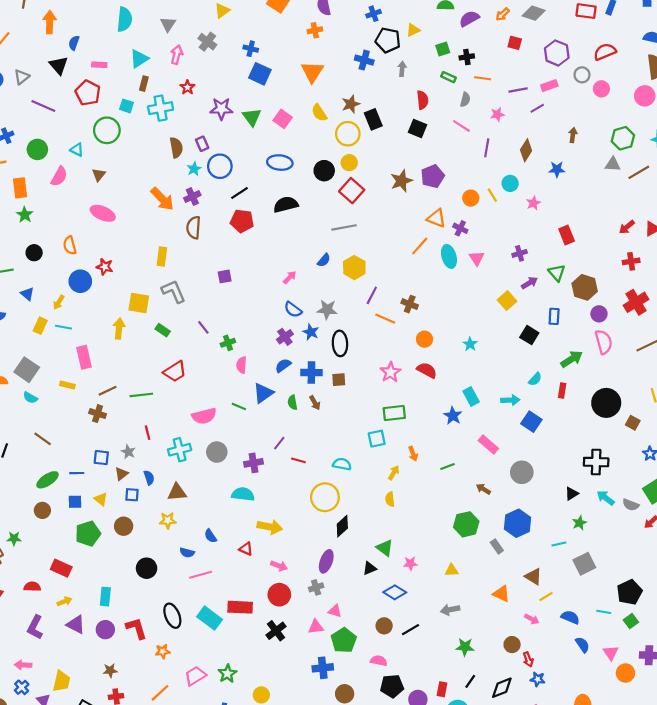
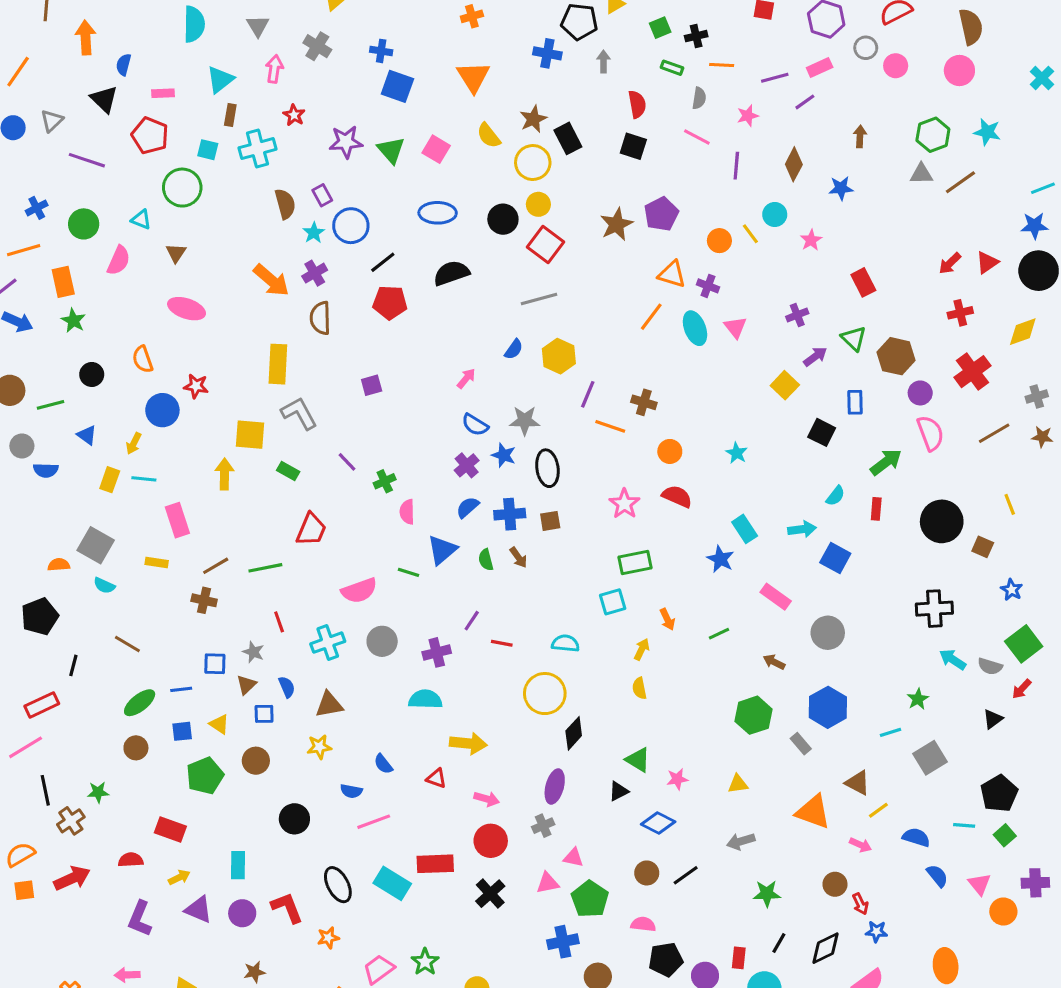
yellow rectangle: (162, 256) -> (278, 364), size x1.4
red trapezoid: (175, 371) -> (311, 530), turned -30
black triangle: (572, 494) -> (993, 719), moved
orange triangle: (501, 594) -> (813, 812), size x1.4

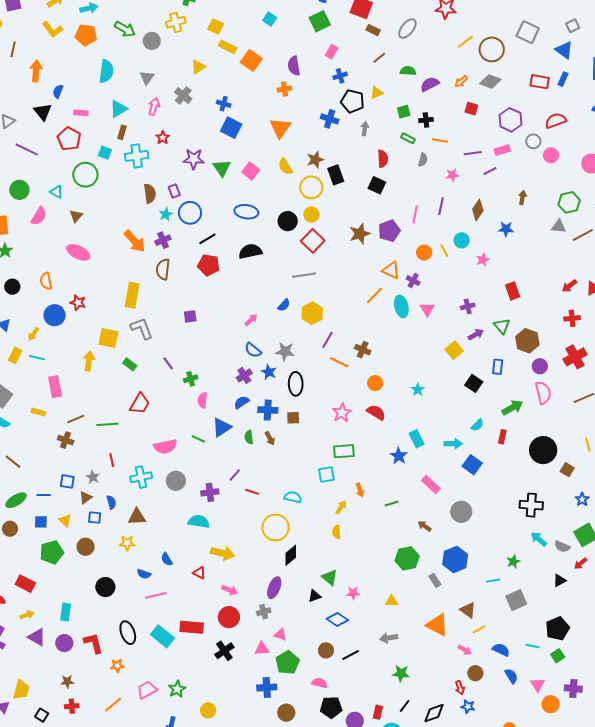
pink line: (697, 137) -> (415, 214), moved, turned 66
brown circle: (835, 884) -> (475, 673), moved

